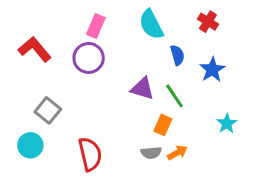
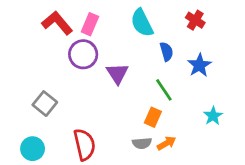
red L-shape: (35, 49) -> (57, 23), moved
purple triangle: (142, 89) -> (117, 73), moved, turned 40
cyan circle: (30, 145) -> (33, 149), moved

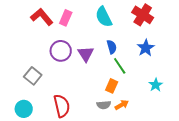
red cross: (195, 20) -> (143, 15), size x1.5
blue semicircle: (167, 52) -> (112, 47), moved
purple circle: (83, 54) -> (61, 51), moved

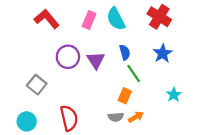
pink rectangle: (66, 18) -> (89, 20), moved

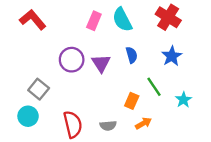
red L-shape: (47, 19) -> (33, 20), moved
green line: (134, 73) -> (154, 87), moved
gray semicircle: (116, 117) -> (108, 126), moved
cyan circle: (27, 121) -> (28, 116), moved

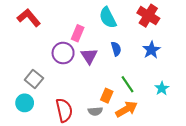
pink rectangle: (94, 21) -> (78, 33), moved
green line: (154, 87) -> (128, 84), moved
orange rectangle: (132, 101) -> (107, 96), moved
orange arrow: (143, 123) -> (126, 109), size x1.5

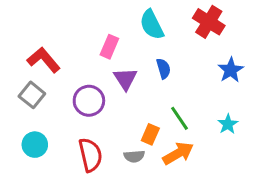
red L-shape: (29, 18) -> (44, 60), moved
blue star: (151, 50) -> (231, 70), moved
purple circle: (63, 53) -> (89, 101), moved
gray square: (34, 79) -> (32, 95), moved

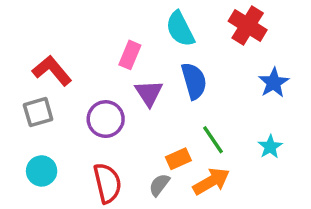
blue semicircle: (163, 69) -> (194, 81), size x1.5
gray square: (32, 95) -> (38, 112), turned 35
orange rectangle: (150, 134) -> (178, 159), turned 42
gray semicircle: (134, 156) -> (159, 185), turned 132

